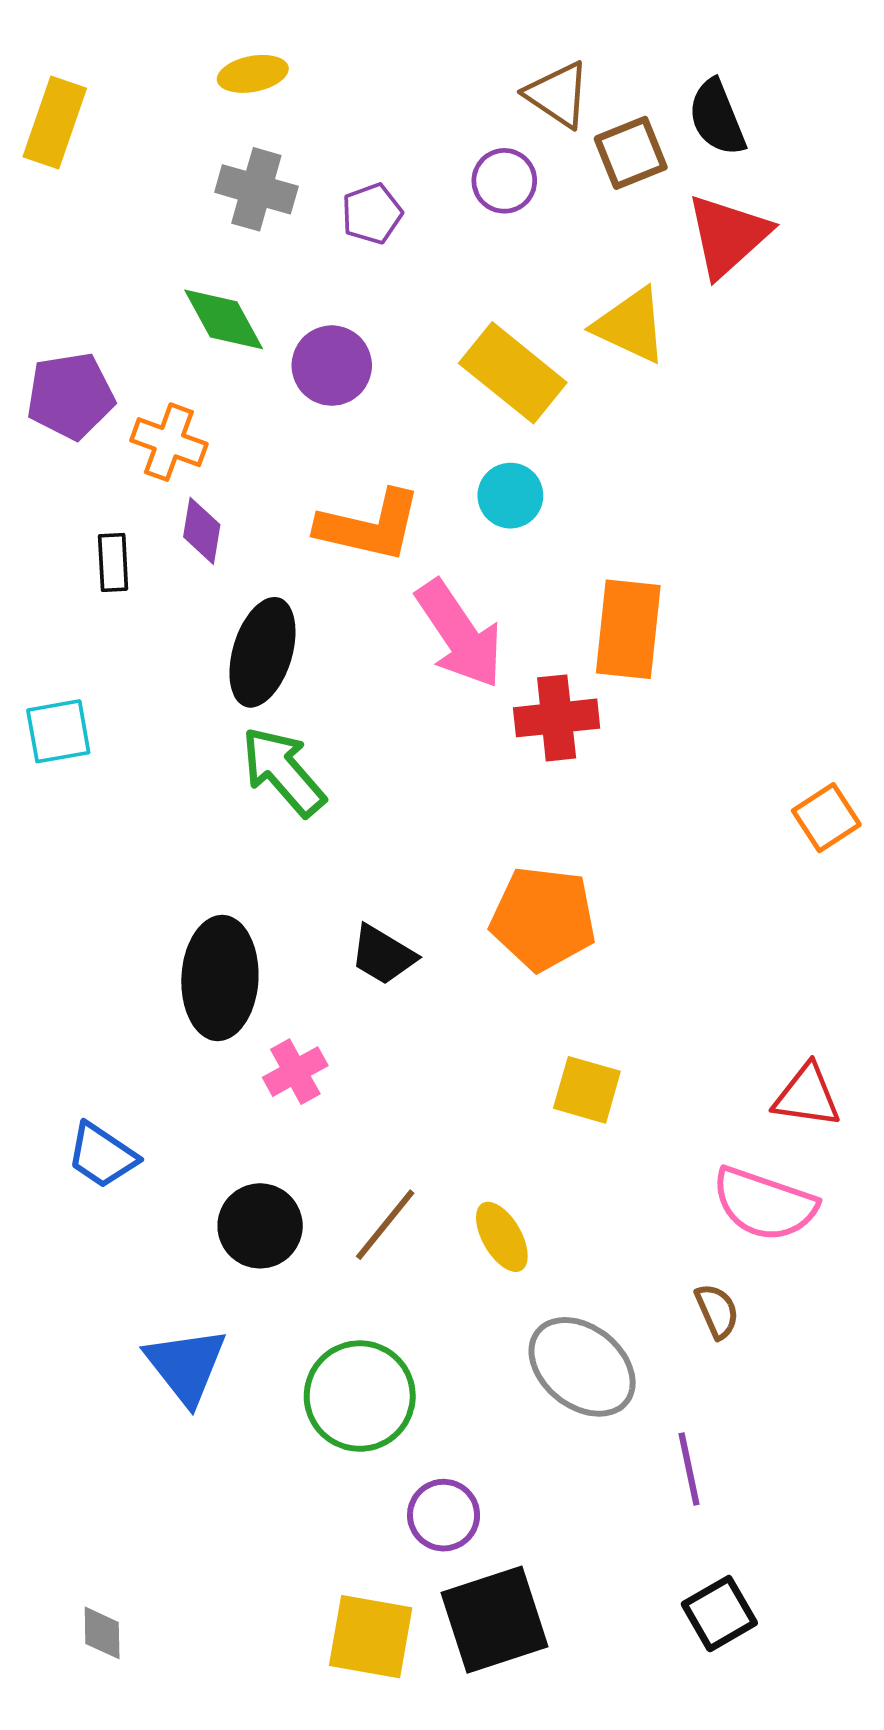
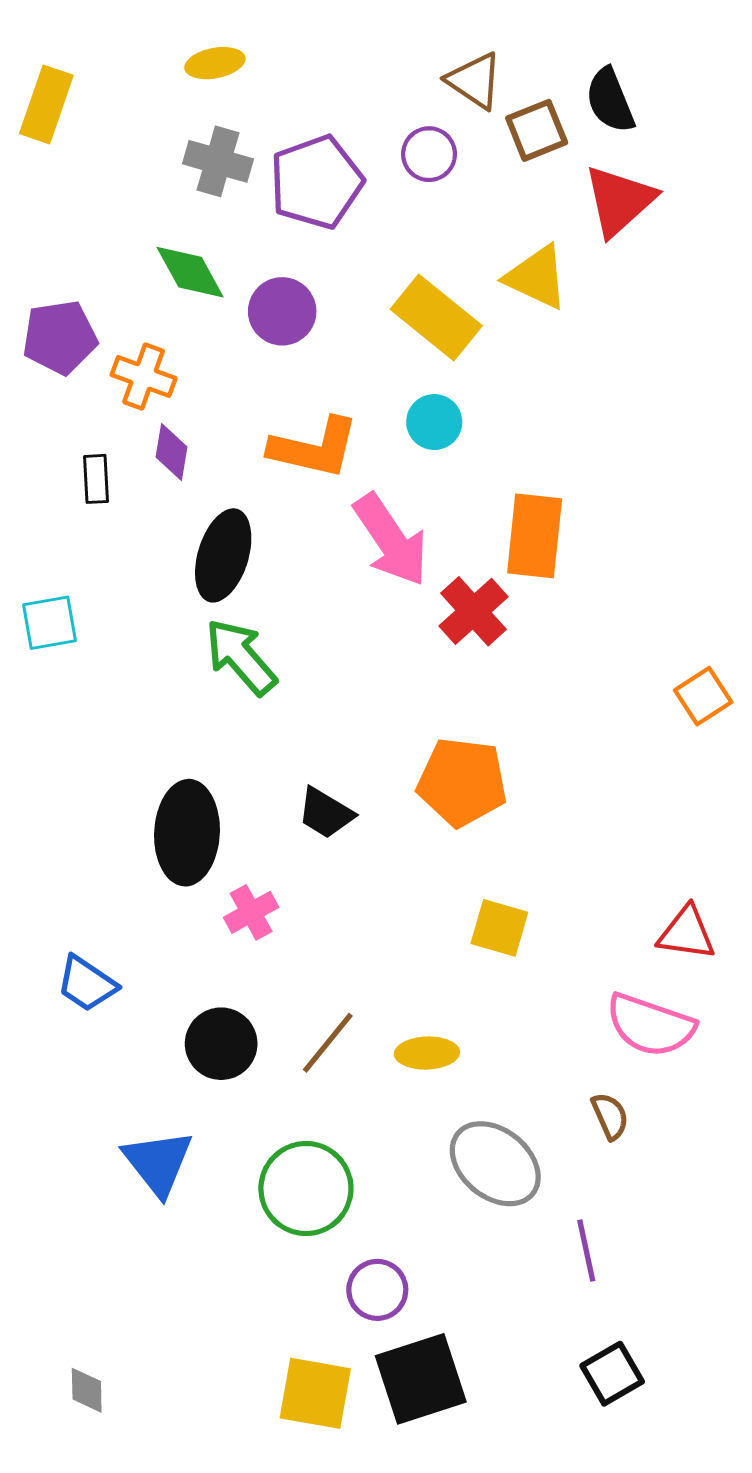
purple pentagon: (372, 214) -> (316, 182), size x1.8
red cross: (557, 718) -> (474, 611), turned -36
yellow ellipse: (502, 1237) -> (427, 1053), turned -62

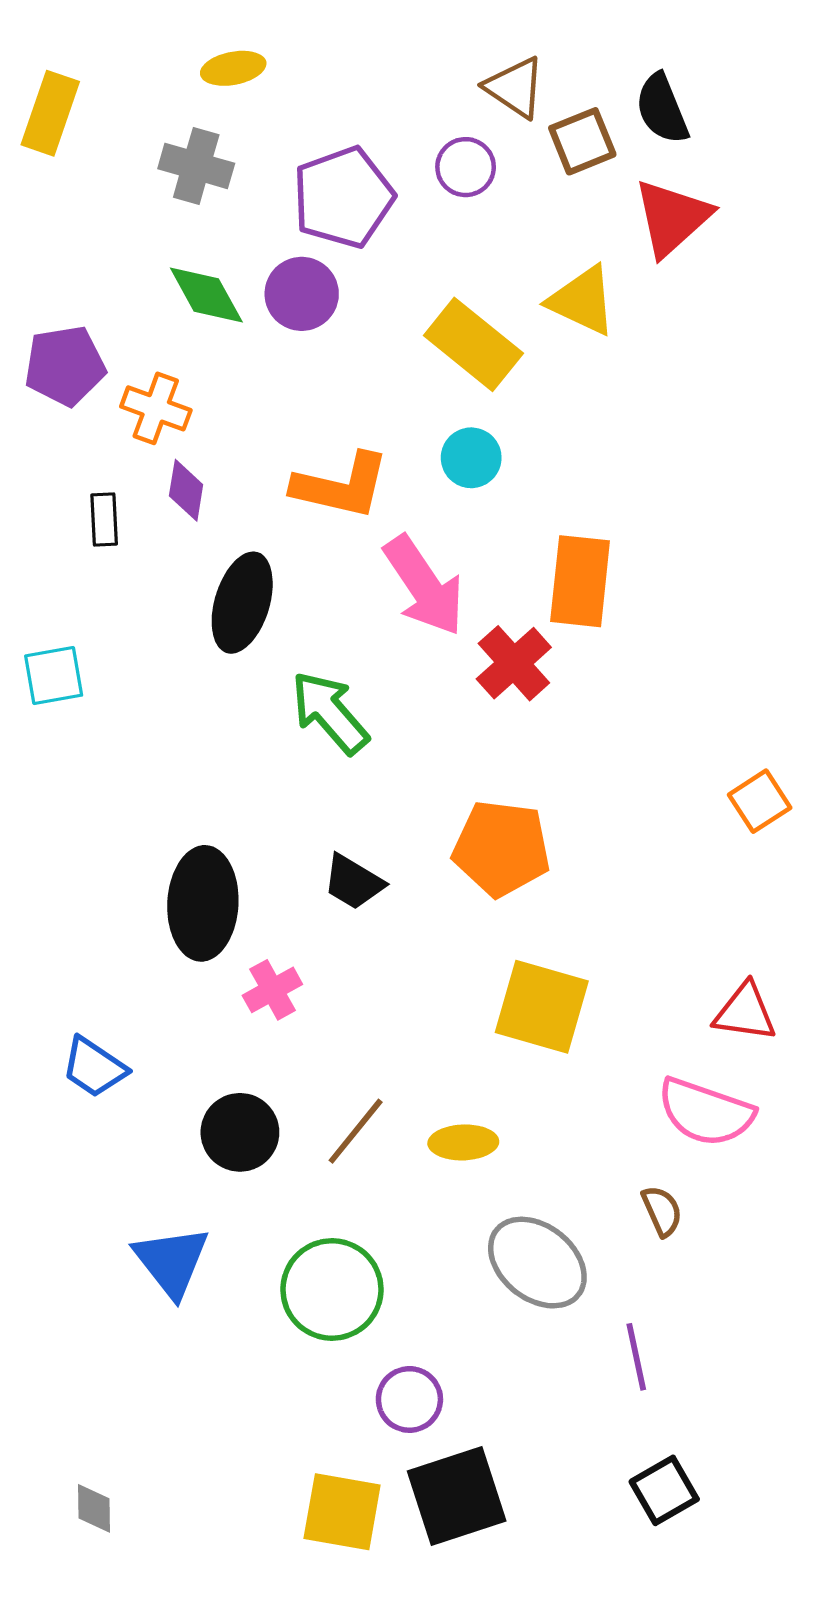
gray cross: (218, 161) -> (196, 166), moved
purple circle: (282, 311) -> (302, 294), moved
green arrow: (241, 657) -> (330, 713), moved
orange square: (703, 696) -> (760, 801), moved
yellow square: (499, 928) -> (542, 1007), size x1.5

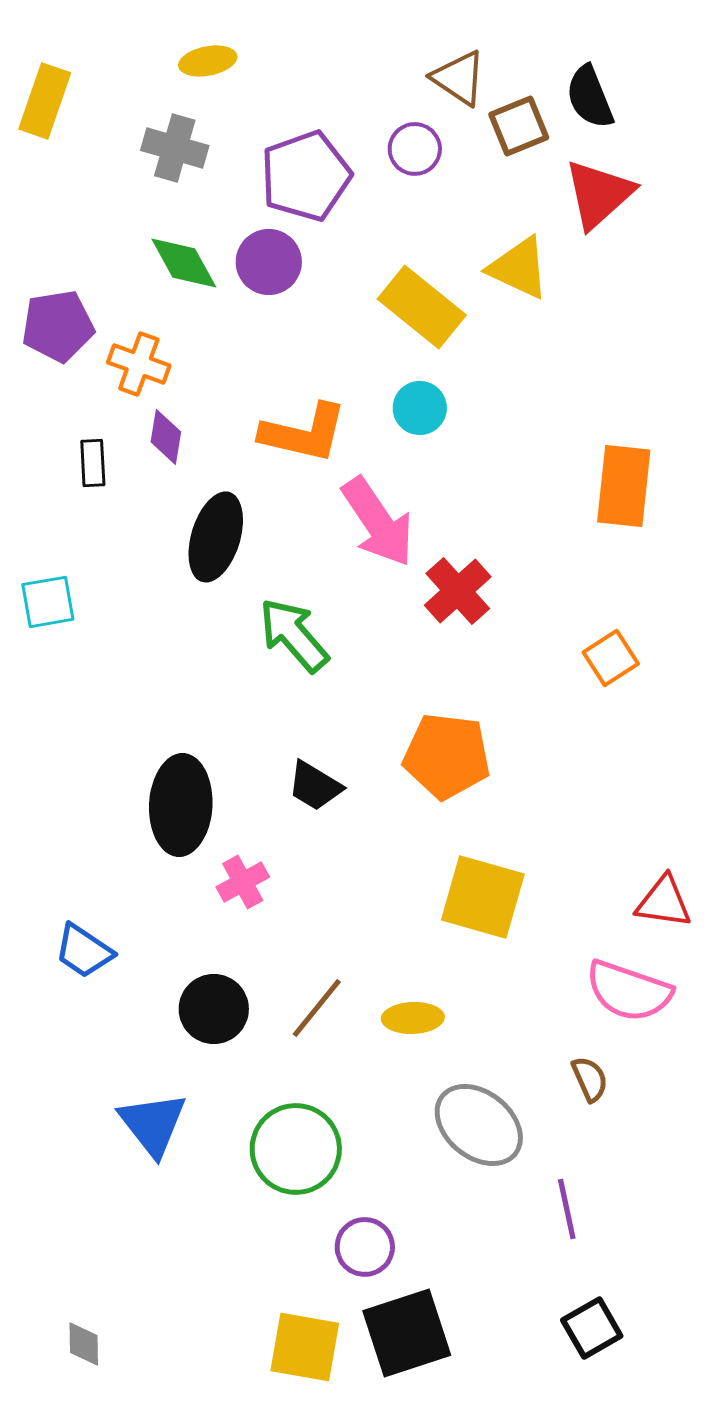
orange rectangle: (580, 581) -> (624, 486), moved
orange square: (760, 801) -> (611, 658), moved

